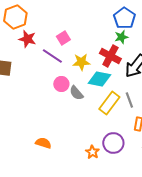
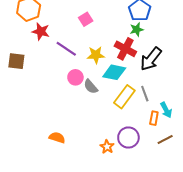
pink square: (63, 38) -> (86, 19), moved

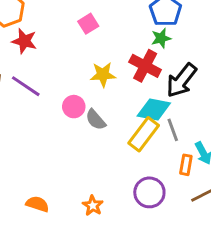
purple line: (66, 49) -> (26, 86), moved
cyan diamond: (114, 72) -> (154, 109), moved
orange semicircle: (57, 138) -> (37, 204), moved
orange star: (107, 147) -> (93, 206), moved

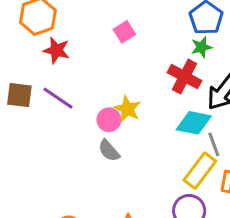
yellow star: (103, 75) -> (127, 109), moved, turned 30
gray semicircle: (96, 120) -> (109, 151), moved
yellow rectangle: (144, 134) -> (200, 171), moved

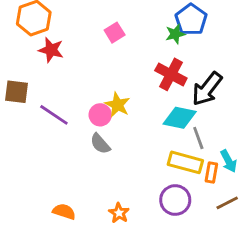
green star: (201, 47) -> (175, 34), moved
purple line: (58, 98) -> (54, 115), moved
yellow rectangle: (200, 171) -> (185, 162), turned 68

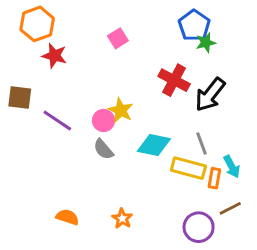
green star: (175, 34) -> (206, 43), moved
cyan diamond: (180, 118) -> (154, 145), moved
purple circle: (175, 200) -> (199, 227), moved

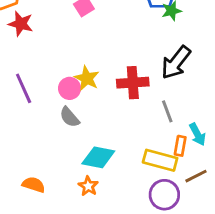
red cross: (174, 80) -> (133, 83), moved, turned -32
purple line: (57, 120) -> (24, 88), turned 32
cyan diamond: (154, 145) -> (98, 157), moved
yellow rectangle: (188, 168) -> (160, 160), moved

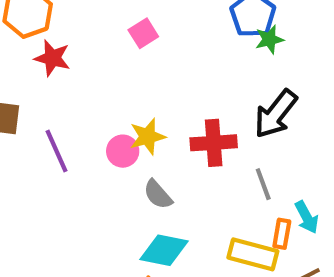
yellow star: (87, 78) -> (147, 137), turned 30
gray semicircle: (70, 117) -> (158, 194), moved

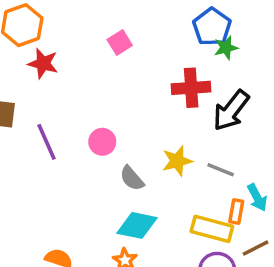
yellow star: (147, 137) -> (177, 161), moved
red cross: (214, 143) -> (191, 88), moved
gray line: (263, 184) -> (221, 170), turned -48

